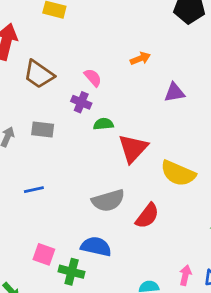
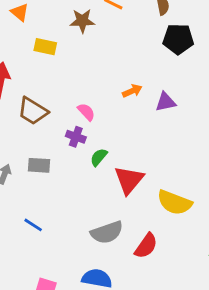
purple triangle: (175, 93) -> (166, 102), moved
green semicircle: (103, 124) -> (99, 157), turned -42
blue line: (34, 190) -> (33, 225), turned 48

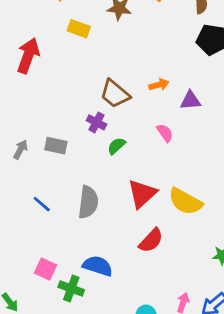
brown trapezoid: (33, 111) -> (115, 94), moved
pink semicircle: (86, 112) -> (165, 133), moved
red triangle: (129, 180) -> (142, 194), moved
gray semicircle: (107, 232) -> (88, 202), moved, turned -72

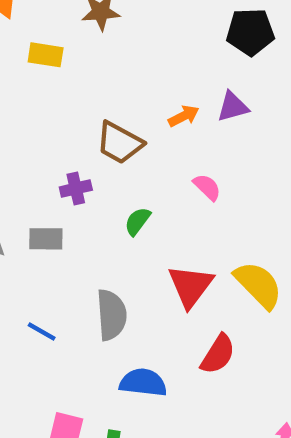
purple triangle: (190, 100) -> (233, 107), moved
purple cross: (96, 122) -> (76, 189), moved, turned -30
yellow semicircle: (185, 201) -> (258, 285), turned -152
blue semicircle: (98, 266) -> (143, 383), moved

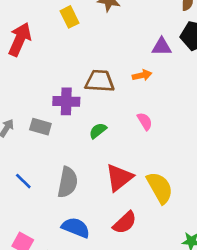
yellow rectangle: (46, 55) -> (69, 17), turned 40
purple triangle: (233, 107) -> (162, 47), moved
brown trapezoid: (120, 143) -> (100, 81), turned 140
purple cross: (76, 189) -> (66, 101), size x1.4

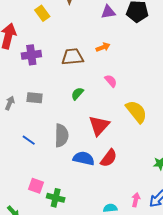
purple triangle: (162, 47) -> (108, 12), moved
purple cross: (66, 101) -> (31, 55), moved
yellow semicircle: (160, 188) -> (136, 112), moved
blue semicircle: (76, 228) -> (84, 158), moved

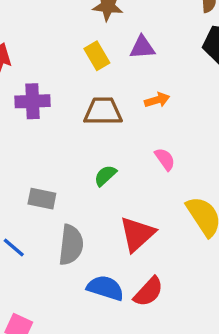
purple triangle: (108, 12) -> (142, 47), moved
yellow rectangle: (42, 13) -> (97, 56), moved
gray rectangle: (35, 98) -> (42, 199), moved

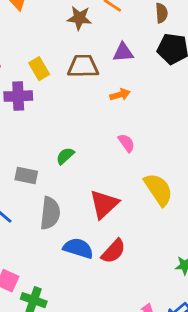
purple triangle: (142, 47) -> (123, 52), moved
yellow rectangle: (97, 56) -> (39, 69), moved
brown trapezoid: (103, 111) -> (83, 66), moved
green semicircle: (105, 176) -> (65, 156), moved

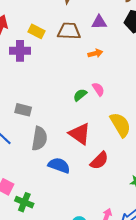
yellow rectangle: (39, 69) -> (36, 31), turned -35
green semicircle: (65, 156) -> (80, 95), moved
red triangle: (104, 204) -> (80, 134), turned -45
red semicircle: (113, 251) -> (99, 161), moved

